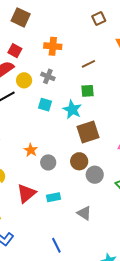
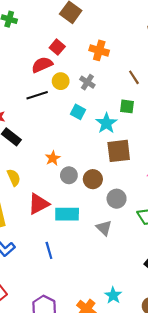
brown line: (88, 64) -> (134, 77), turned 72
brown circle: (79, 161) -> (93, 179), moved
cyan rectangle: (54, 197) -> (67, 214), size x1.5
gray triangle: (84, 213) -> (104, 228), moved
blue line: (56, 245) -> (49, 250), moved

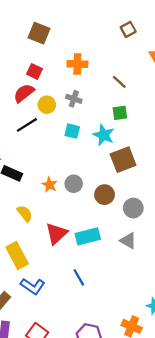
orange star: (53, 158) -> (50, 185), moved
gray circle: (69, 175) -> (74, 184), moved

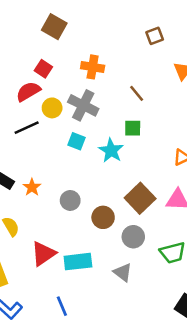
gray cross: (74, 99) -> (83, 105), size x1.6
brown square: (123, 160) -> (140, 198), moved, turned -30
orange star: (50, 185) -> (32, 187), moved

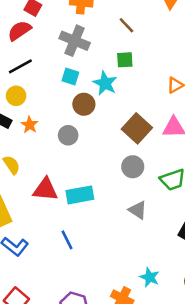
yellow circle: (52, 108) -> (16, 96), moved
brown circle: (103, 217) -> (84, 104), moved
red triangle: (43, 254) -> (45, 189), turned 44
gray triangle: (123, 272) -> (138, 210), moved

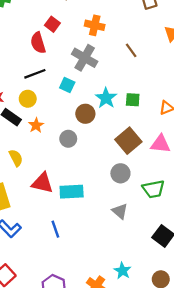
red semicircle: (19, 31) -> (38, 43), turned -80
green square: (125, 60) -> (133, 100), moved
cyan square: (70, 77) -> (67, 85), moved

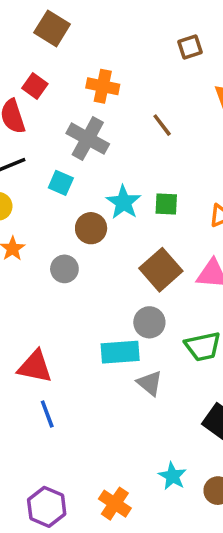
red triangle: (42, 183) -> (35, 367), moved
cyan rectangle: (72, 192) -> (120, 352), moved
cyan star: (123, 271) -> (172, 476), moved

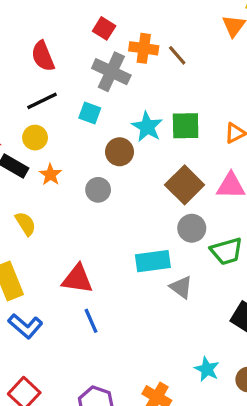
red square: (35, 86) -> (104, 28), moved
orange cross: (103, 86) -> (144, 48), moved
green square: (166, 204) -> (186, 126), size x1.4
gray circle: (149, 322) -> (192, 228), moved

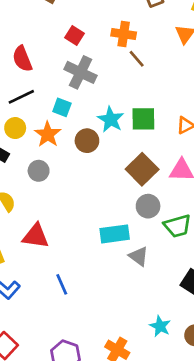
orange cross: (144, 48) -> (124, 34), moved
orange star: (50, 175) -> (48, 134), moved, size x1.4
gray circle: (98, 190) -> (39, 171), moved
red triangle: (77, 279) -> (36, 236), moved

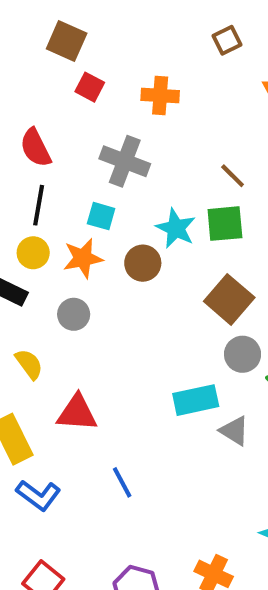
orange cross: (124, 34) -> (160, 95), moved
red square: (75, 36) -> (90, 87), moved
brown line: (137, 59) -> (233, 176), moved
black line: (21, 97) -> (39, 205), turned -50
orange star: (48, 134) -> (83, 258), turned 30

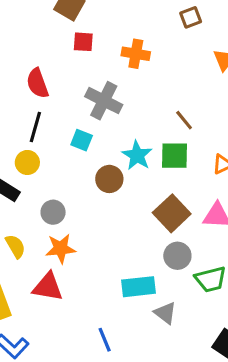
red square: (90, 87) -> (83, 42), turned -30
orange star: (83, 258) -> (61, 248), moved
blue line: (122, 482) -> (105, 340), moved

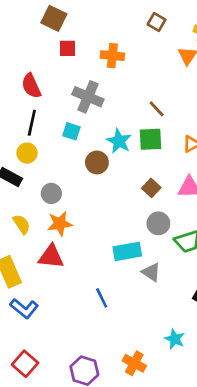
brown square: (191, 17) -> (157, 22), turned -36
brown square: (172, 213) -> (151, 188), size x0.6

